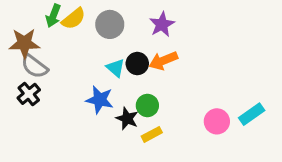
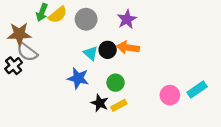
orange arrow: (163, 61) -> (128, 48), turned 30
black cross: (29, 94) -> (14, 66), moved
black star: (127, 119) -> (100, 103), moved

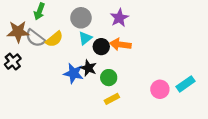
yellow semicircle: (58, 15) -> (54, 39), moved
gray semicircle: (27, 52) -> (35, 38), moved
cyan triangle: (91, 53) -> (85, 38), moved, turned 40
black star: (100, 103) -> (88, 68), moved

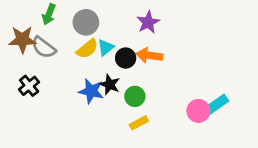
gray circle: (81, 18) -> (86, 22), moved
yellow semicircle: (54, 39) -> (87, 49), moved
black cross: (13, 62) -> (29, 86), moved
cyan rectangle: (185, 84) -> (217, 104), moved

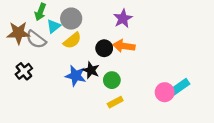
cyan triangle: (106, 47) -> (54, 26), moved

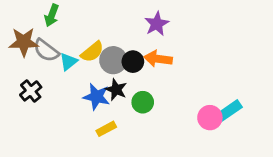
gray circle: (71, 19) -> (113, 60), moved
cyan triangle: (54, 26) -> (68, 62), moved
yellow rectangle: (115, 102) -> (106, 129), moved

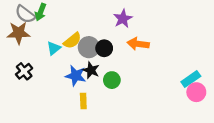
gray semicircle: (46, 50) -> (25, 14), moved
orange arrow: (158, 59) -> (138, 44), moved
cyan rectangle: (230, 111) -> (191, 79), moved
pink circle: (210, 118) -> (196, 92), moved
yellow rectangle: (106, 129) -> (83, 101), turned -64

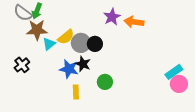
brown star: (19, 33) -> (37, 30), moved
orange arrow: (138, 44) -> (134, 22), moved
green circle: (112, 80) -> (105, 82), moved

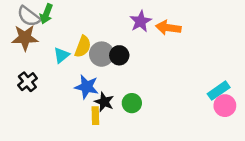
brown star: (37, 30) -> (25, 38), moved
yellow semicircle: (66, 37) -> (83, 47), turned -30
black star: (83, 64) -> (104, 102), moved

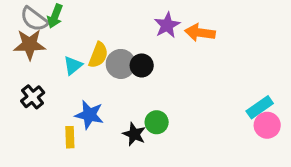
blue star: (87, 87) -> (89, 115), moved
black star: (104, 102) -> (134, 134), moved
yellow rectangle: (95, 116) -> (70, 137), moved

